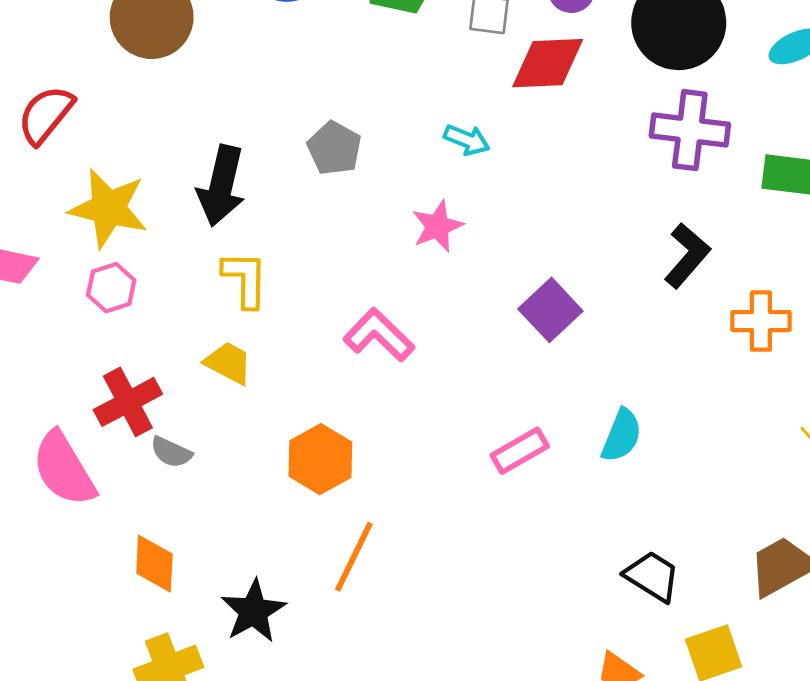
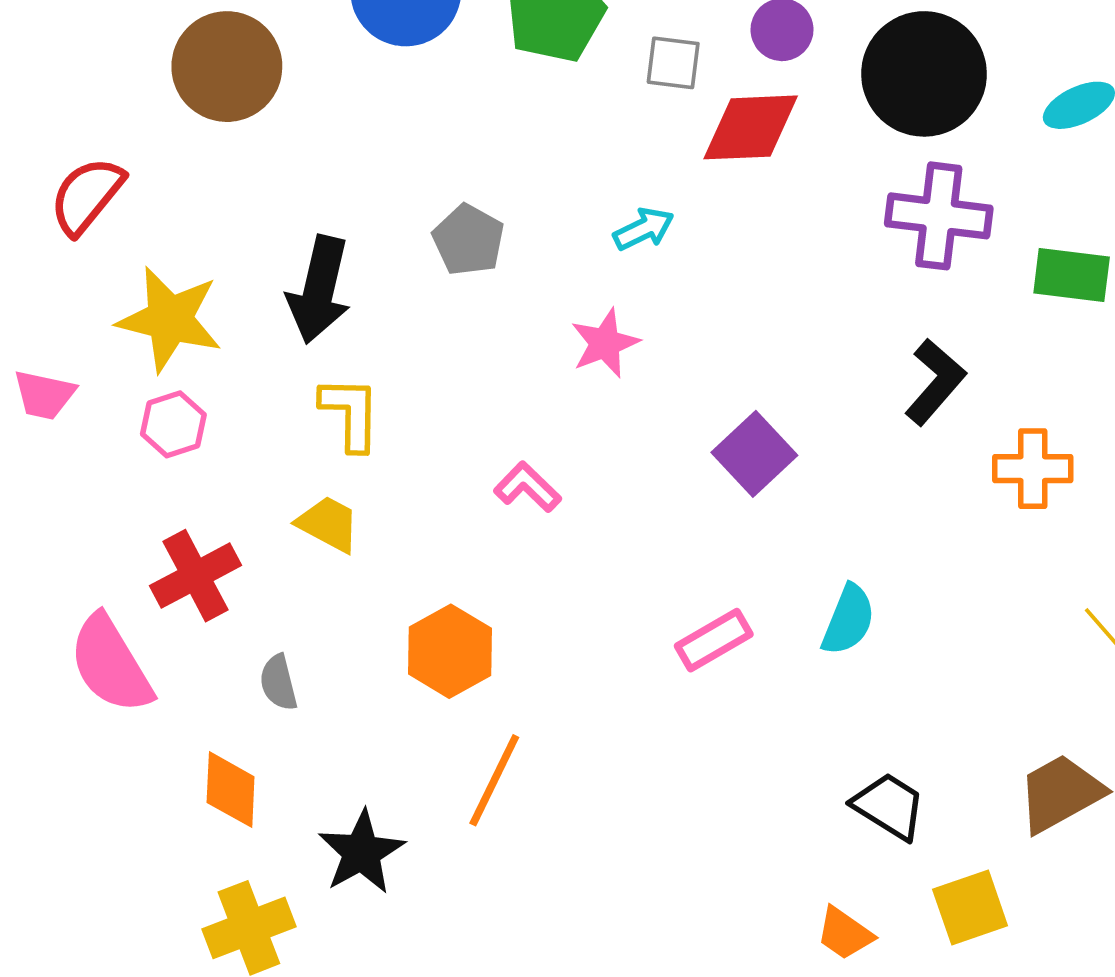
cyan arrow: (467, 140) -> (644, 229), turned -48
pink L-shape: (379, 335) -> (527, 487), size x0.7
gray semicircle: (171, 452) -> (278, 683), moved, turned 51

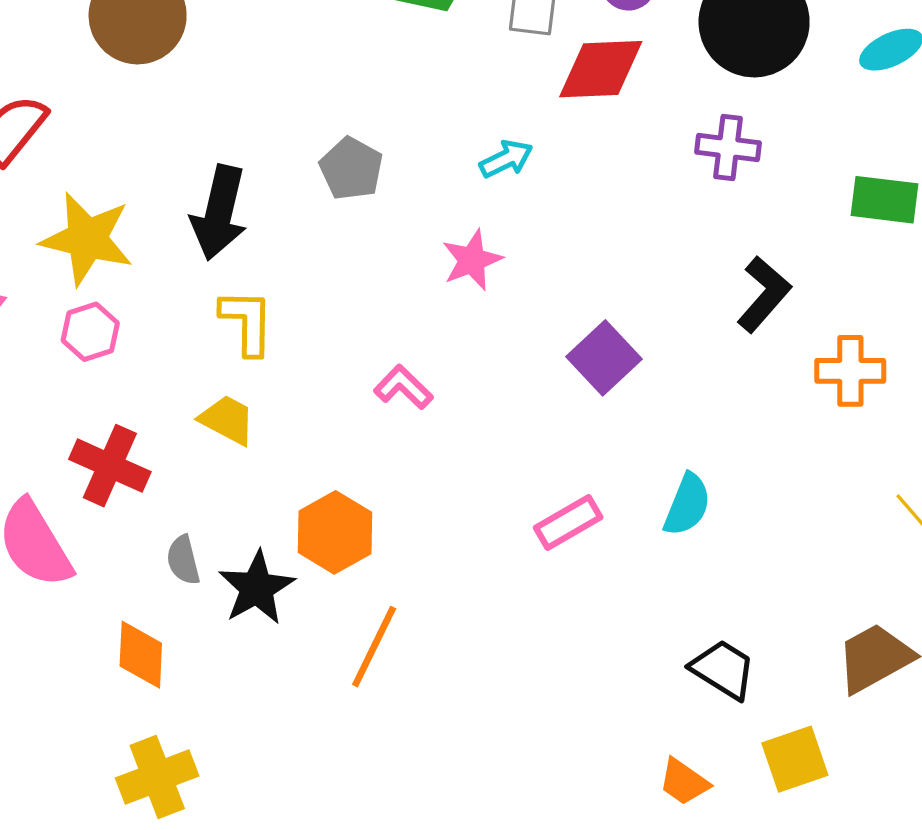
purple cross: (939, 216) -> (728, 147), moved, size x0.7
red cross: (196, 576) -> (110, 466), turned -38
black star: (361, 852) -> (257, 588), moved

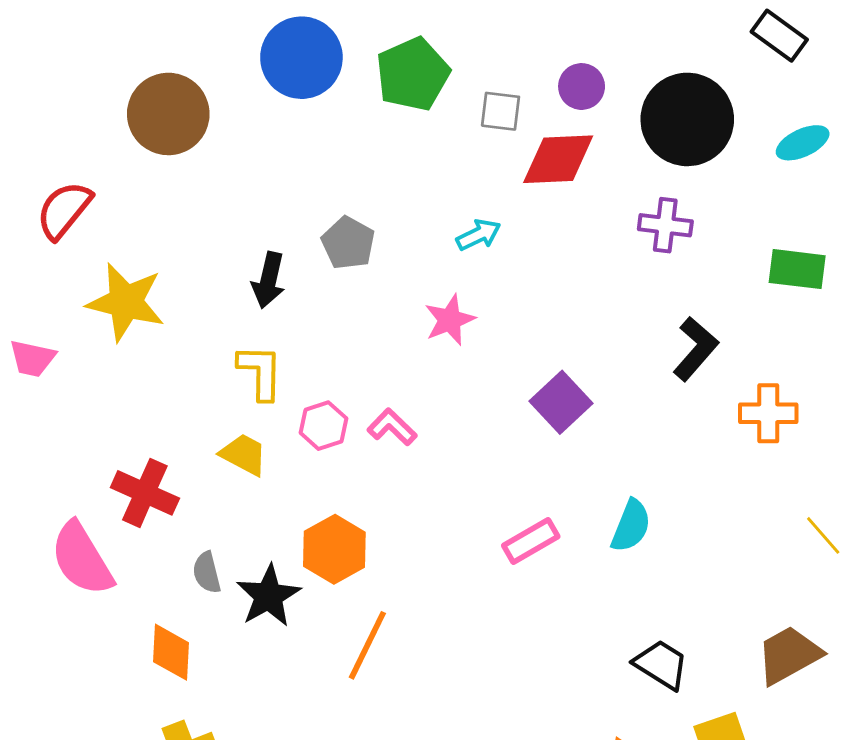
black arrow: (219, 213) -> (268, 280), moved, size x0.7
pink hexagon: (90, 332) -> (323, 426), moved

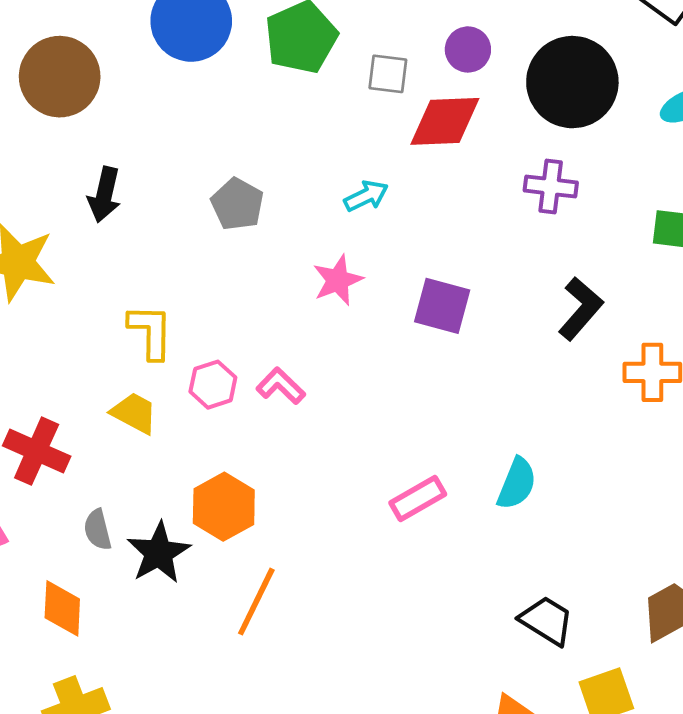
black arrow: (268, 280) -> (104, 195), moved
purple square: (561, 402) -> (442, 306), moved, turned -32

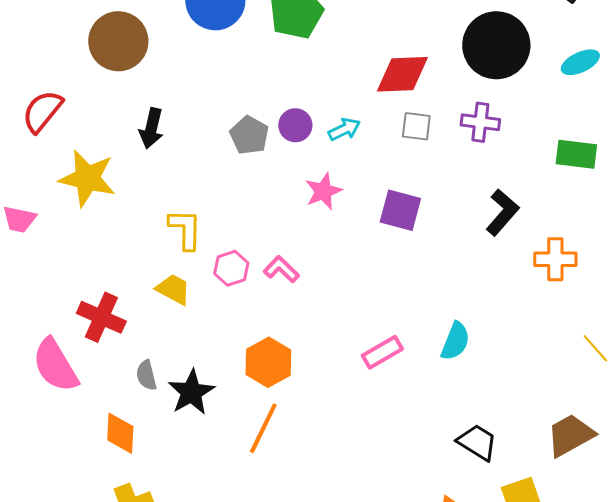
purple circle: (468, 49) -> (295, 125), moved
gray square: (388, 74) -> (416, 126), moved
orange hexagon: (224, 507) -> (268, 362), moved

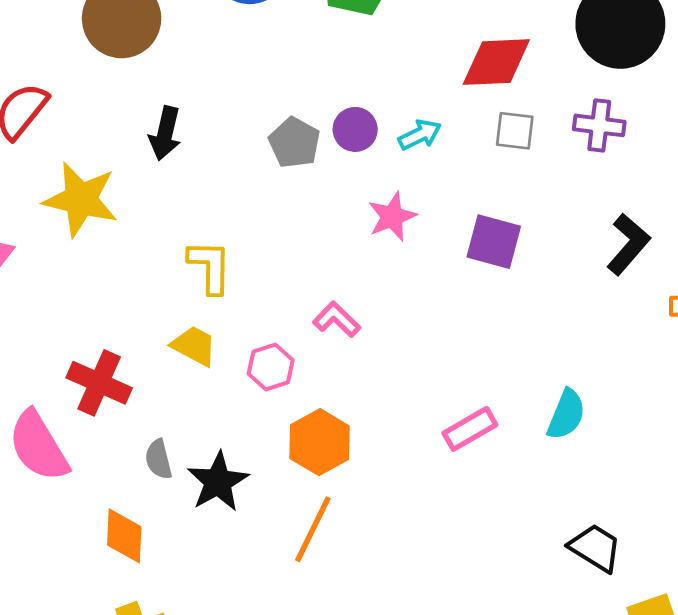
pink hexagon: (231, 268) -> (271, 367), moved

